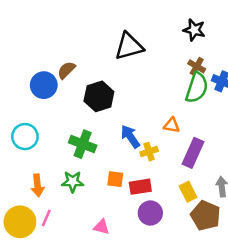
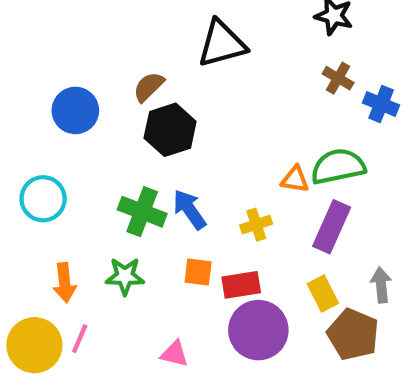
brown semicircle: (66, 70) -> (149, 87), moved
green semicircle: (197, 88) -> (338, 166), moved, turned -120
blue arrow: (130, 137) -> (189, 210), moved
purple circle: (150, 213) -> (258, 330), size x1.4

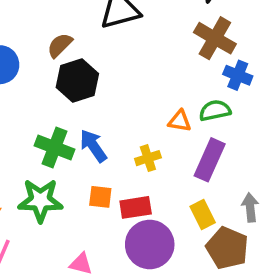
brown cross: (338, 78) -> (215, 38), size x1.6
blue cross: (381, 104) -> (238, 75), moved
green semicircle: (338, 166) -> (215, 110), size x0.7
green star: (125, 276) -> (40, 200), size x1.4

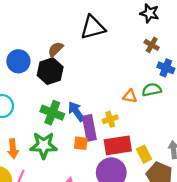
brown cross: (215, 38) -> (152, 45), size x0.6
black hexagon: (77, 81) -> (50, 71), moved
purple rectangle: (210, 160) -> (89, 128), moved, turned -35
red rectangle: (136, 207) -> (118, 145), moved, size x1.4

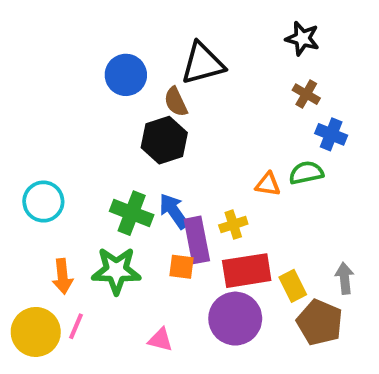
brown semicircle: (56, 49) -> (176, 102), moved, turned -70
blue circle: (18, 61) -> (126, 75), moved
black hexagon: (50, 71) -> (164, 140), moved

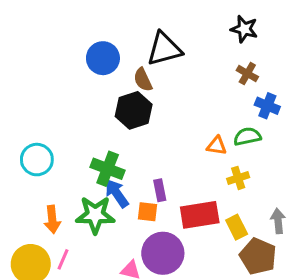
blue arrow: (174, 211) -> (117, 193), moved
yellow cross: (233, 225) -> (238, 178), moved
purple rectangle: (197, 240) -> (160, 190), size x0.6
purple circle: (235, 319) -> (163, 253), moved

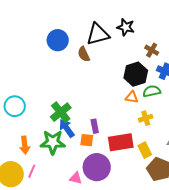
black star: (244, 29) -> (126, 27), moved
black hexagon: (134, 110) -> (136, 74), moved
green cross: (108, 169) -> (61, 112), turned 30

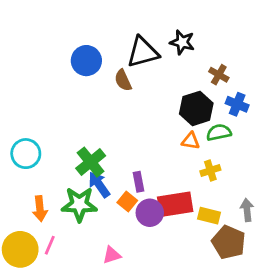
orange square: (87, 140) -> (127, 201), turned 32
yellow rectangle: (145, 150) -> (209, 216), turned -49
purple circle: (97, 167) -> (150, 213), moved, size x0.7
pink triangle: (76, 178) -> (112, 255), turned -32

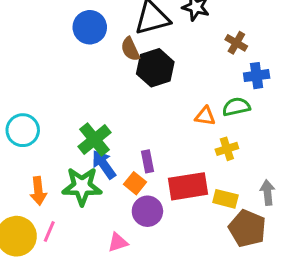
blue cross: (237, 104) -> (257, 76), turned -30
black hexagon: (196, 108) -> (155, 68), moved
purple circle: (150, 213) -> (147, 211), moved

